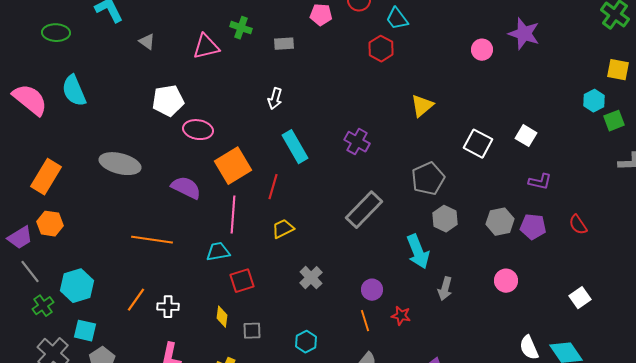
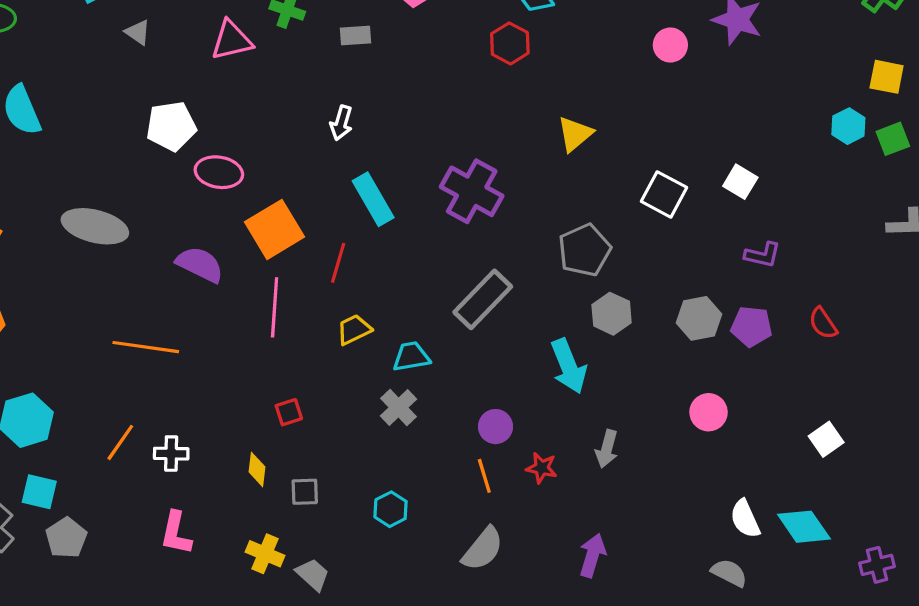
green square: (614, 121) -> (893, 139), moved
purple cross: (357, 142) -> (472, 191), size x1.5
cyan trapezoid: (218, 252) -> (411, 357), moved
red square: (242, 281) -> (289, 412), size x0.7
gray arrow: (445, 289) -> (607, 449), moved

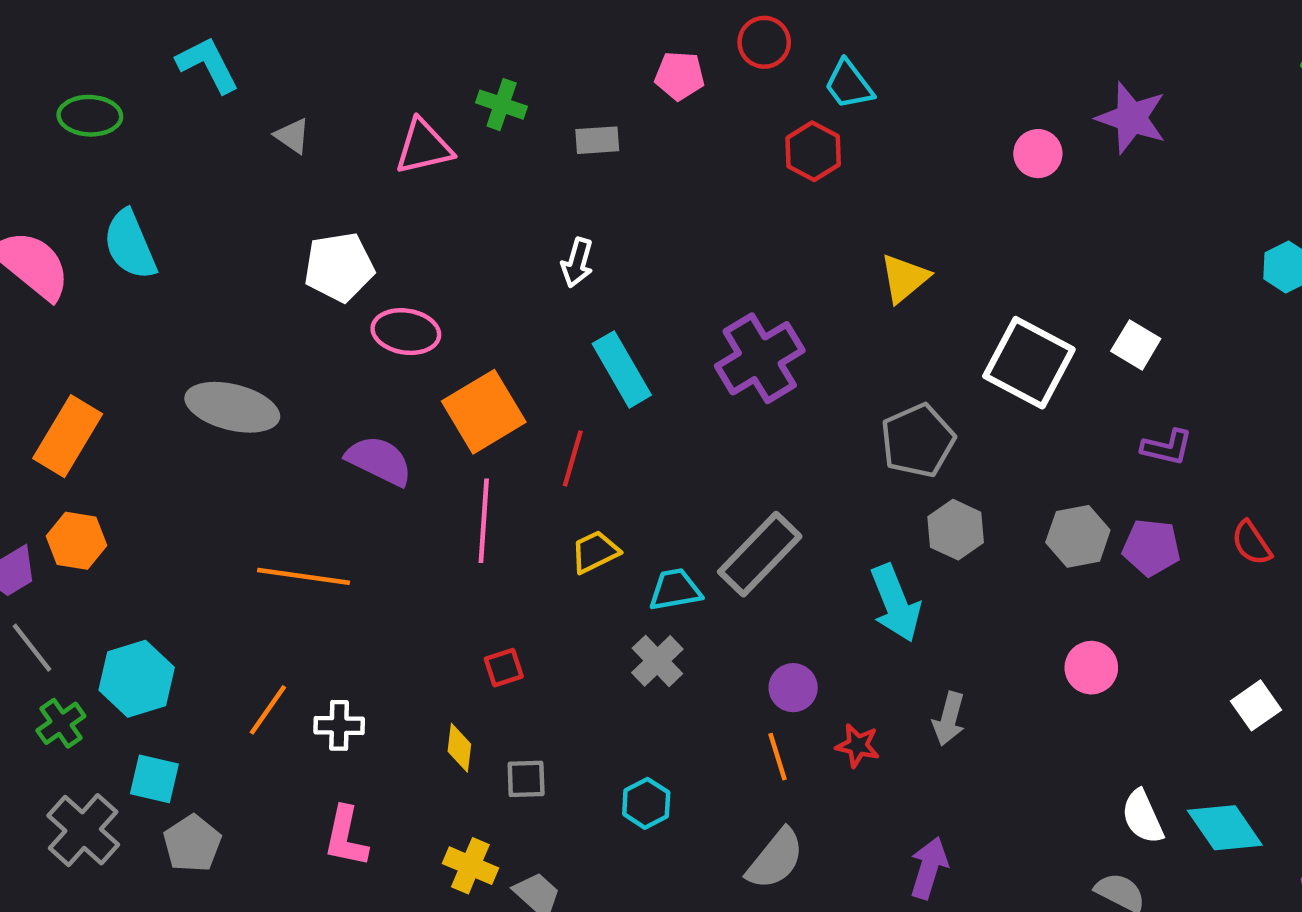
purple cross: (472, 191) -> (760, 358), turned 30
white square: (664, 194) -> (1029, 363), size x1.4
gray rectangle: (483, 299) -> (760, 554), moved

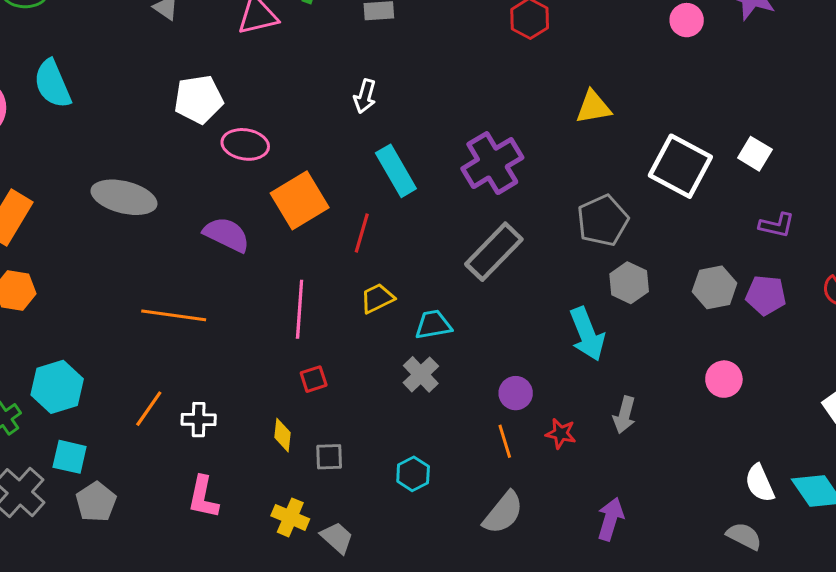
yellow triangle: (904, 278) -> (593, 107), turned 30
pink line: (484, 521) -> (300, 309), moved
gray rectangle: (760, 554) -> (494, 252), moved

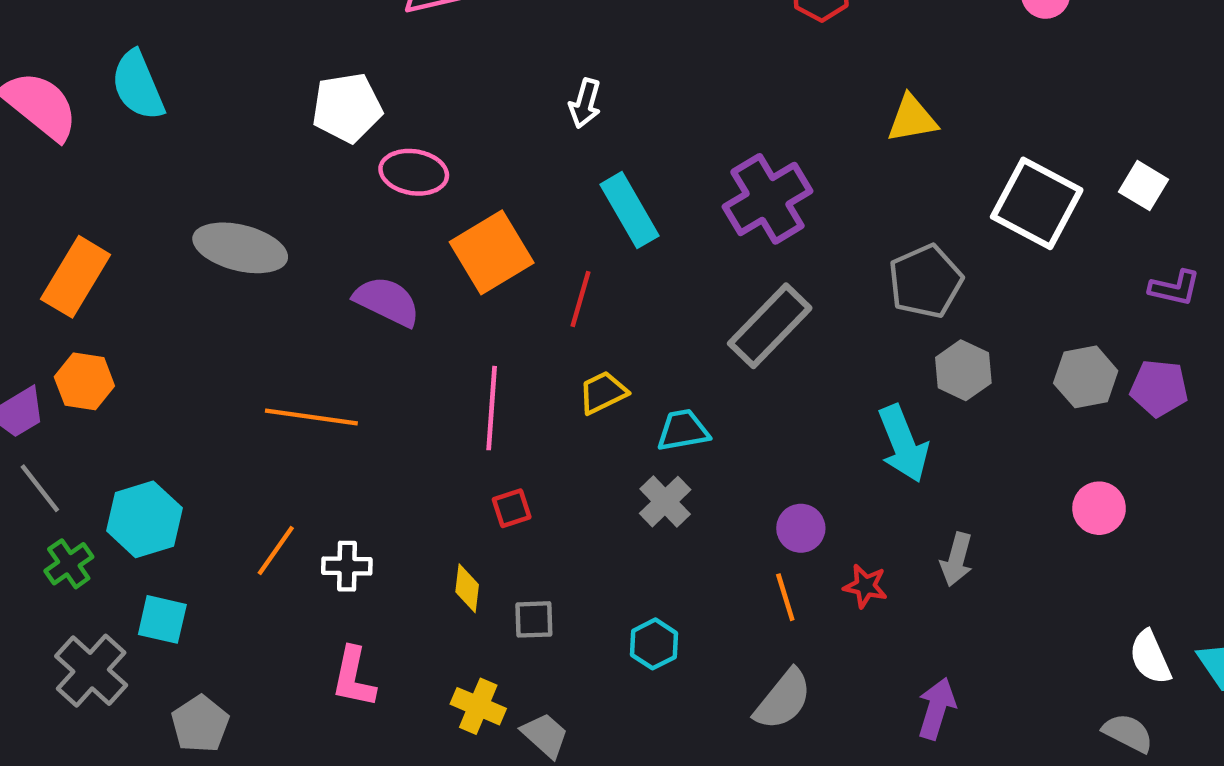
gray pentagon: (96, 502) -> (200, 724), moved

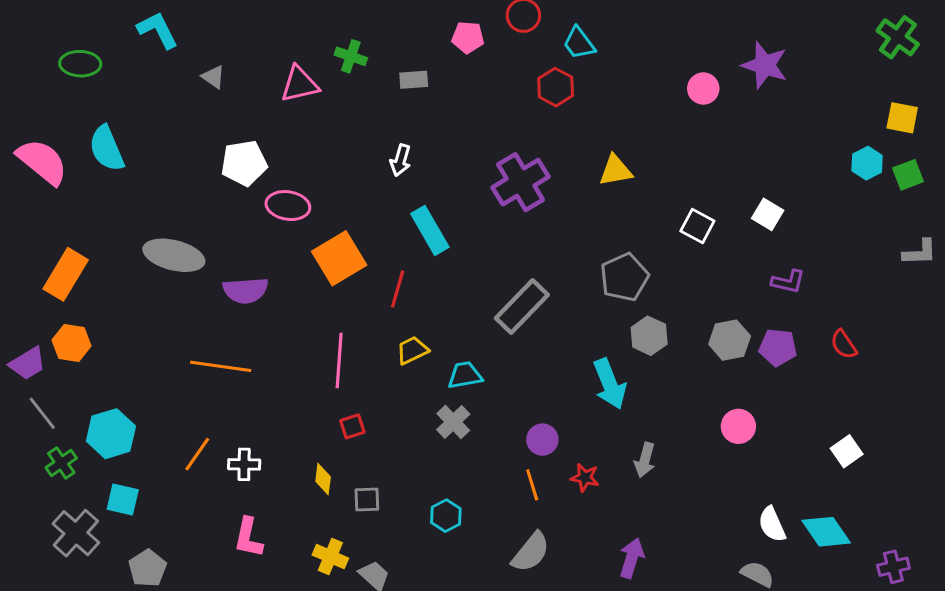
purple cross: (767, 199) -> (520, 182), moved
white square: (1037, 203) -> (697, 226), size x0.6
purple semicircle: (387, 301) -> (246, 290), moved, turned 150

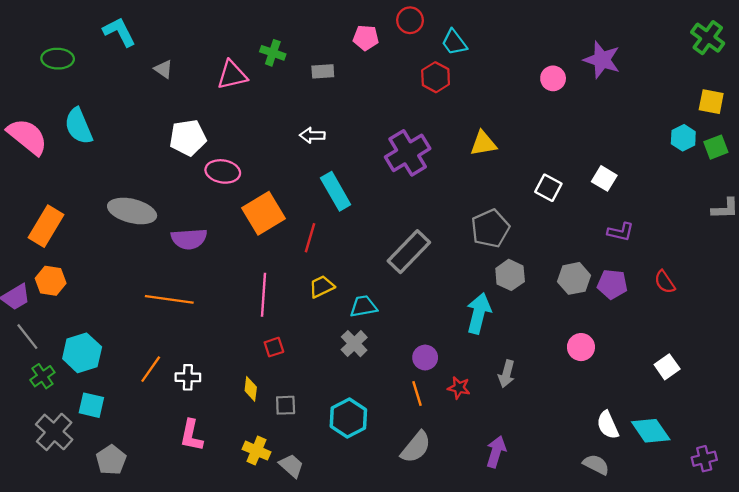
white arrow: (401, 160) -> (312, 135), turned 75
cyan arrow: (610, 384) -> (479, 313), turned -144
cyan hexagon: (446, 516) -> (348, 418), size x1.5

